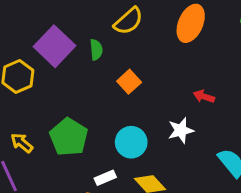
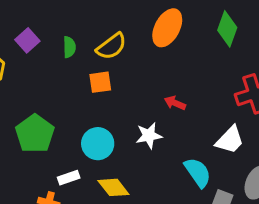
yellow semicircle: (128, 21) -> (111, 46), moved
purple square: (55, 46) -> (27, 40), size x0.6
orange square: (129, 82) -> (100, 82), turned 30

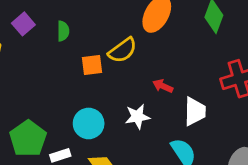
yellow semicircle: (111, 46) -> (123, 50), moved
green pentagon: (35, 134) -> (28, 139), moved
white trapezoid: (230, 140) -> (195, 111), moved, turned -44

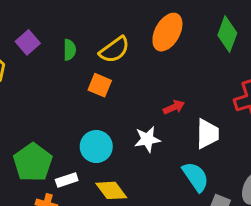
yellow semicircle: (123, 50) -> (114, 50), moved
orange square: (92, 65) -> (100, 85), turned 30
red arrow: (163, 86) -> (174, 107), turned 132

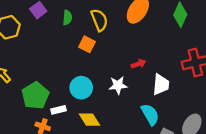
yellow semicircle: (114, 50) -> (99, 20), turned -80

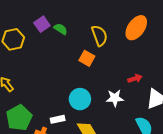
green semicircle: (67, 18) -> (61, 29), moved, turned -64
green pentagon: (35, 96) -> (19, 118), moved

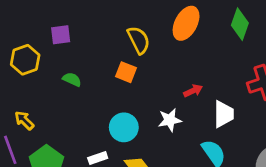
purple square: (42, 24) -> (61, 35), turned 35
green semicircle: (61, 29) -> (72, 79), moved

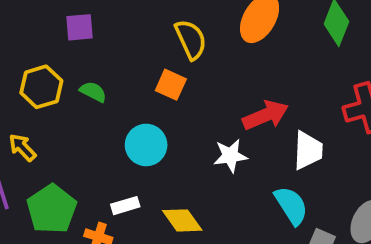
yellow hexagon: (25, 60) -> (41, 87), moved
red arrow: (193, 91) -> (266, 115), size x1.6
cyan circle: (124, 127) -> (146, 145), moved

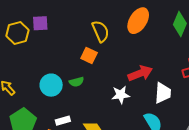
yellow hexagon: (41, 87) -> (17, 33), moved
green semicircle: (93, 92) -> (76, 82), moved, turned 136
cyan circle: (146, 145) -> (51, 85), moved

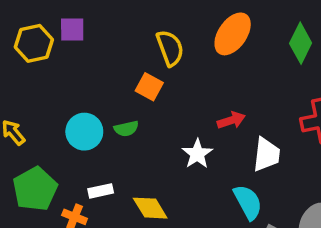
red arrow: (140, 73) -> (231, 120), size x0.7
white star: (121, 95) -> (197, 154), turned -30

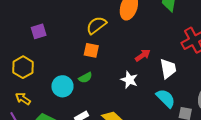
yellow hexagon: (34, 43) -> (23, 67), moved
yellow semicircle: (170, 48) -> (96, 25), turned -90

